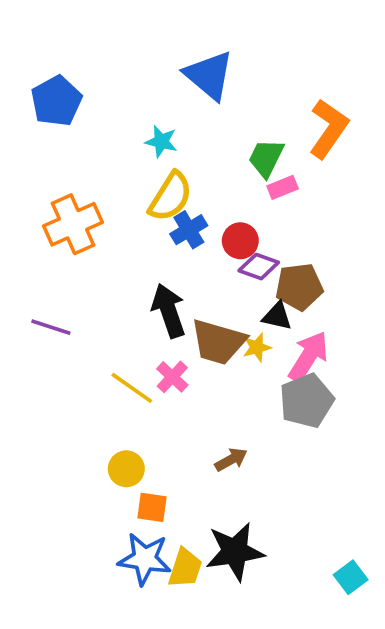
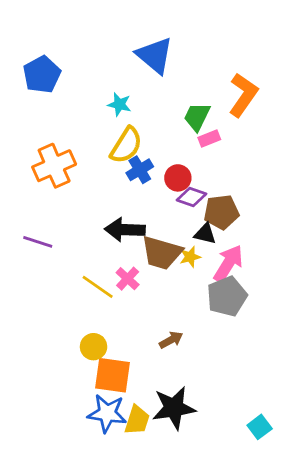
black arrow: (169, 311) -> (125, 230), turned -69
orange square: (152, 507) -> (113, 375), size x1.6

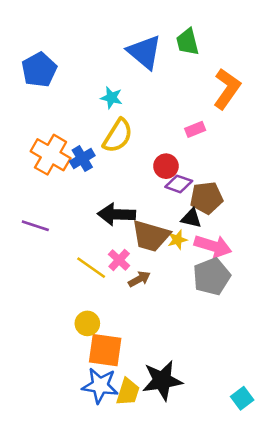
green trapezoid: (197, 117) -> (188, 42), moved, turned -40
orange cross: (54, 166) -> (51, 155), turned -36
blue cross: (140, 170) -> (82, 159), moved
pink arrow: (228, 264) -> (213, 246), turned 75
brown arrow: (171, 340) -> (139, 279), moved

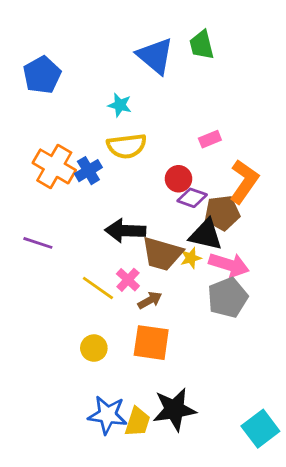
orange L-shape: (227, 89) -> (244, 181), moved
yellow semicircle: (118, 136) -> (127, 146), turned 51
black triangle: (191, 218) -> (206, 235), size x1.5
orange square: (105, 350) -> (151, 343), moved
cyan square: (242, 398) -> (260, 429), size x1.5

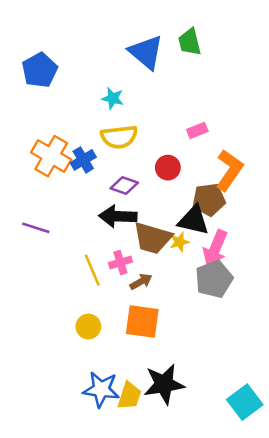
purple diamond: (192, 198) -> (124, 186), moved
pink arrow: (229, 265) -> (215, 248), turned 96
pink cross: (128, 280) -> (120, 262), turned 30
yellow line: (98, 288) -> (92, 270), turned 32

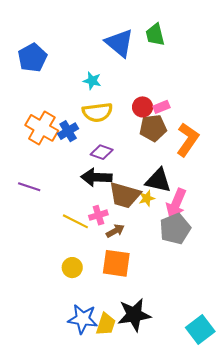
red circle: (168, 168) -> (143, 107), moved
brown pentagon: (209, 200) -> (153, 128), moved
yellow line: (92, 270) -> (75, 221), turned -40

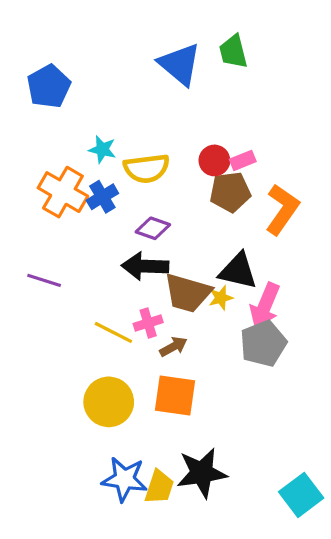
cyan star: (92, 81) -> (102, 149), moved
yellow circle: (72, 268) -> (109, 402), size x1.6

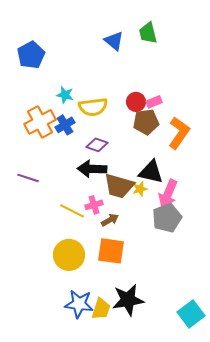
blue triangle: (180, 64) -> (114, 41), size x0.7
orange cross: (63, 192) -> (40, 122), turned 32

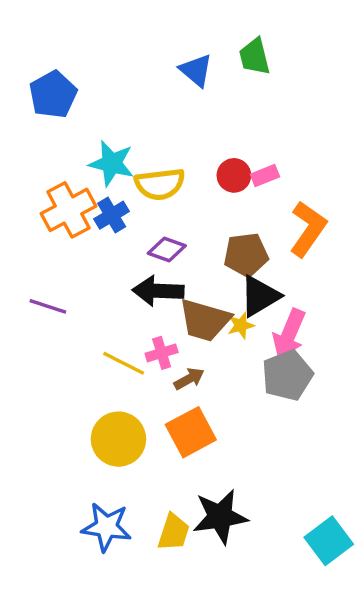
cyan star: (65, 95) -> (112, 163), size x1.5
brown pentagon: (146, 122) -> (246, 255), moved
black triangle: (151, 172) -> (260, 296), turned -44
orange square: (111, 251) -> (191, 432), turned -36
blue star: (79, 304) -> (106, 527), moved

